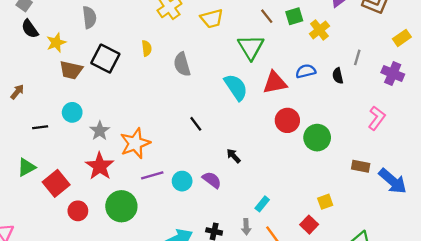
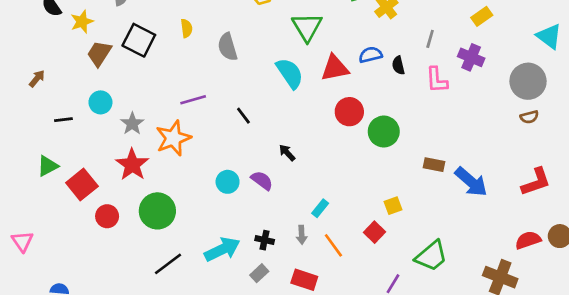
brown trapezoid: (71, 70) -> (99, 53), turned 110
black semicircle: (338, 76) -> (398, 65), moved
pink L-shape: (377, 118) -> (437, 80), moved, turned 140
purple line: (152, 175) -> (193, 100), moved

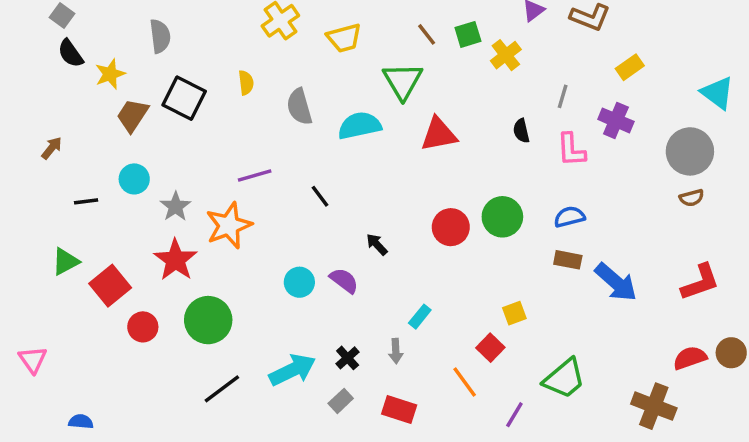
blue semicircle: (370, 55) -> (569, 217), moved
cyan semicircle: (290, 73) -> (360, 126), moved, turned -68
red circle: (349, 112) -> (451, 227), moved
black cross: (265, 240) -> (348, 358), turned 36
orange line: (333, 245) -> (465, 382), moved

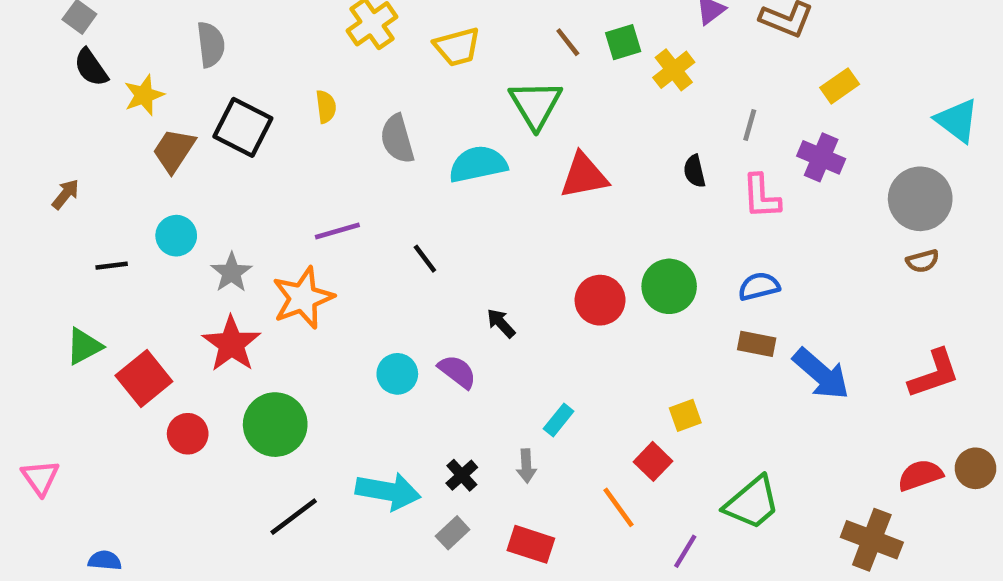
cyan arrow: (292, 370) -> (388, 491), turned 36

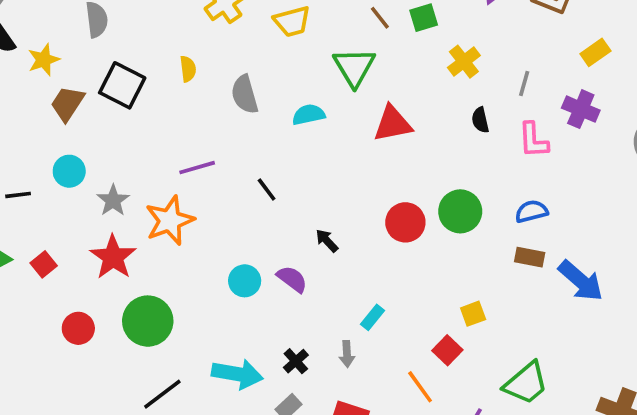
yellow cross: (674, 70) -> (464, 62), moved
cyan semicircle: (478, 164) -> (309, 115), size x0.7
red square: (144, 378) -> (44, 264), moved, size x0.6

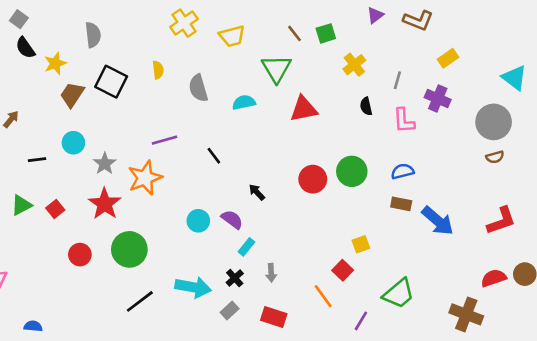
cyan rectangle: (373, 317) -> (246, 247), moved

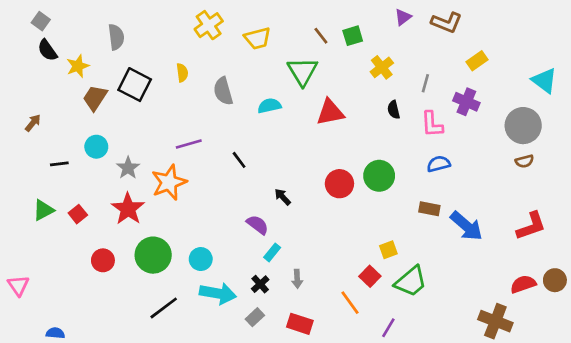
blue semicircle: (403, 171) -> (439, 164), moved
cyan circle: (198, 221) -> (201, 259), moved
green trapezoid: (399, 294) -> (411, 281), moved

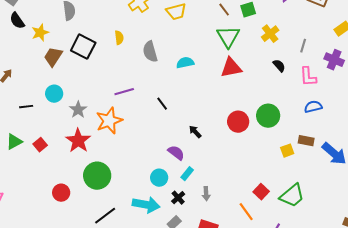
green triangle: (302, 71) -> (228, 37), moved
black semicircle: (394, 110) -> (279, 66), turned 152
yellow square: (388, 250) -> (287, 151), moved
cyan circle: (201, 259) -> (159, 178), moved
red circle: (103, 260) -> (61, 193), moved

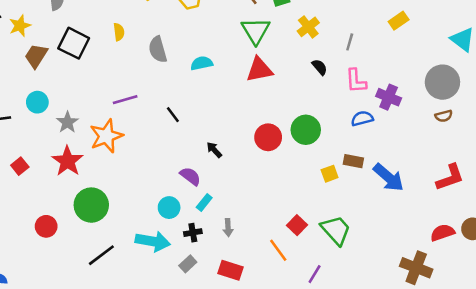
purple cross: (334, 60) -> (389, 97), moved
green trapezoid: (292, 196) -> (336, 230), turned -92
black cross: (178, 198) -> (193, 233), turned 32

